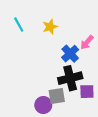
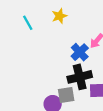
yellow star: (50, 27) -> (59, 16), moved

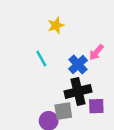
cyan line: (28, 23) -> (41, 58), moved

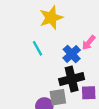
yellow star: (56, 25) -> (51, 18), size x1.5

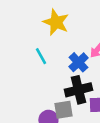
yellow star: (51, 18) -> (56, 22), turned -30

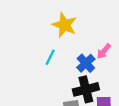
cyan line: (41, 56) -> (50, 57), turned 56

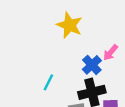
cyan line: (50, 57) -> (48, 82), moved

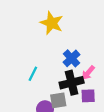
pink arrow: (111, 53) -> (88, 73), moved

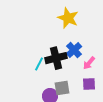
yellow star: (52, 23) -> (68, 18), moved
black cross: (72, 83) -> (56, 58), moved

